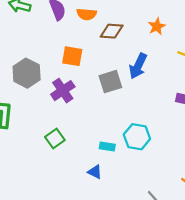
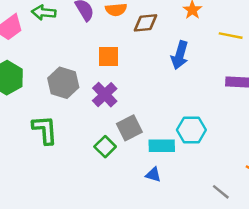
gray square: (110, 82) -> (129, 128), moved
cyan rectangle: (107, 147) -> (162, 146), size x1.5

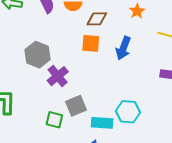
orange square: (108, 57) -> (91, 43), moved
gray hexagon: (63, 83) -> (38, 55), moved
green square: (105, 147) -> (54, 120), turned -36

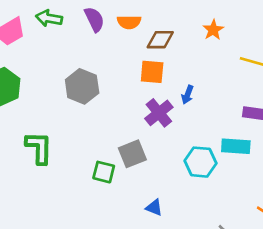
blue arrow: (123, 48) -> (187, 95), moved, size x0.6
purple cross: (58, 76) -> (159, 113), moved
cyan rectangle: (102, 123) -> (236, 146), moved

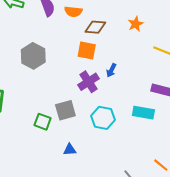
cyan hexagon: (200, 162) -> (103, 118), moved
blue triangle: (154, 208) -> (70, 150), moved, turned -32

